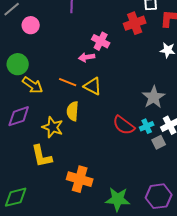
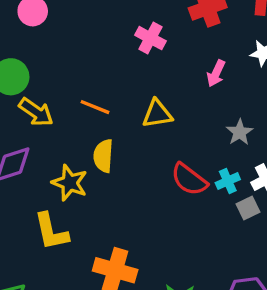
pink arrow: (87, 57) -> (216, 73), moved, turned -56
yellow triangle: (93, 86) -> (157, 114), moved, turned -36
gray star: (154, 97) -> (240, 132), size x0.7

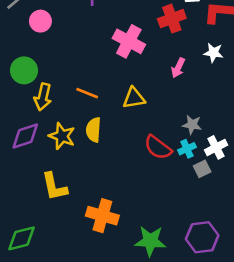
pink cross: (150, 38) -> (129, 41), size x1.4
yellow arrow: (36, 112) -> (43, 97), turned 68
gray star: (240, 132) -> (192, 125), moved, turned -30
yellow star: (70, 183) -> (62, 136), moved

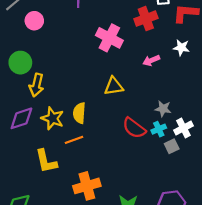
pink arrow: (178, 68) -> (151, 60), turned 42
orange line: (87, 93) -> (74, 140), moved, turned -42
orange cross: (102, 216) -> (87, 186), turned -32

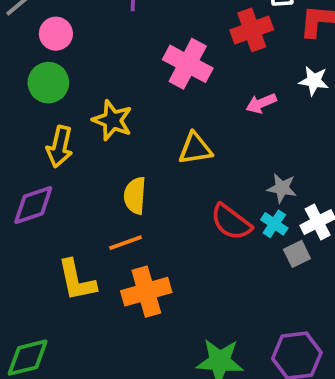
green circle: (20, 63) -> (48, 83), moved
yellow star: (53, 118) -> (112, 120), moved
cyan cross: (159, 129) -> (274, 224), turned -32
orange cross: (87, 186) -> (146, 292), moved

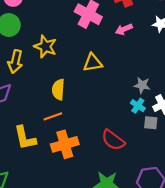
pink arrow: (261, 103) -> (124, 29), moved
red semicircle: (231, 222) -> (113, 140), moved
gray square: (297, 254) -> (151, 123), turned 32

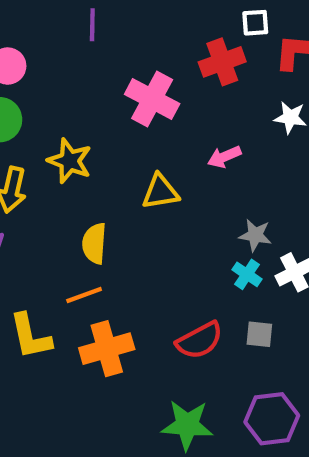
pink arrow: (124, 29) -> (224, 157), moved
gray square: (151, 123) -> (259, 334), moved
red semicircle: (113, 140) -> (200, 340), turned -65

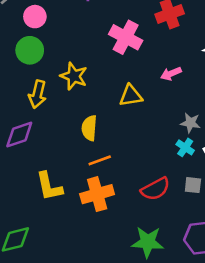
orange line: (84, 295) -> (100, 160), moved

